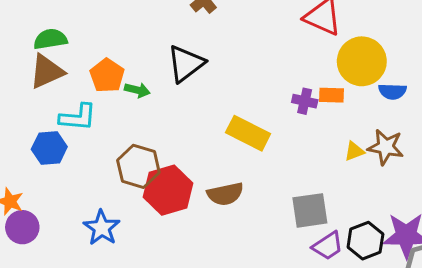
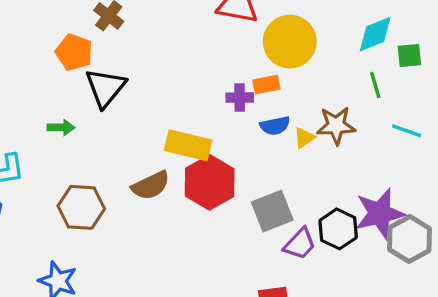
orange pentagon: (107, 76) -> (74, 52), moved
blue semicircle: (392, 91) -> (275, 126), moved
red hexagon: (168, 190) -> (210, 182), moved
brown semicircle: (225, 194) -> (151, 186), moved

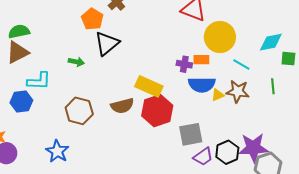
green line: (375, 85) -> (273, 86), moved
blue semicircle: (275, 126) -> (202, 85), size x1.5
cyan line: (407, 131) -> (241, 64), moved

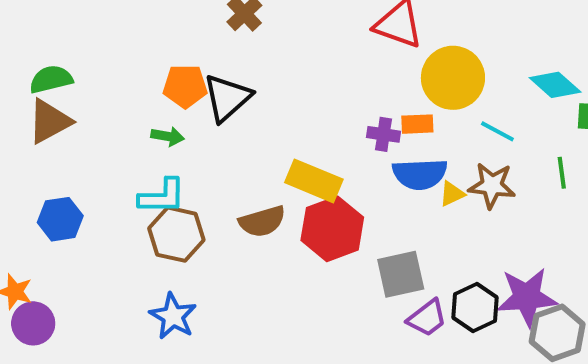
orange pentagon: (92, 19) -> (185, 86), moved, turned -30
cyan diamond: (271, 42) -> (555, 85), turned 55
cyan L-shape: (39, 81) -> (162, 196), moved
blue star: (57, 151) -> (173, 316), moved

